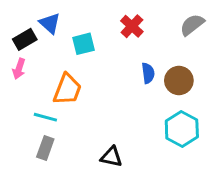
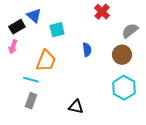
gray semicircle: (192, 25) -> (130, 31), moved
red cross: (132, 26) -> (102, 12), moved
blue semicircle: (148, 73) -> (87, 50), moved

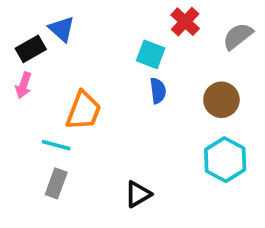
cyan square: (57, 30) -> (151, 54), moved, turned 35
gray semicircle: (130, 31) -> (238, 36), moved
black triangle: (76, 107) -> (138, 194), turned -42

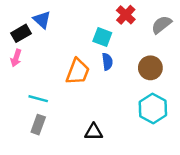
orange trapezoid: (83, 111) -> (78, 72), moved
black triangle: (138, 194) -> (94, 132), turned 30

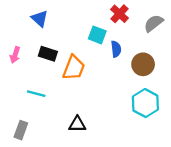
black rectangle: (21, 33) -> (48, 54), moved, turned 48
blue semicircle: (107, 62) -> (116, 49), moved
gray rectangle: (38, 125) -> (21, 130), moved
black triangle: (94, 132) -> (77, 124), moved

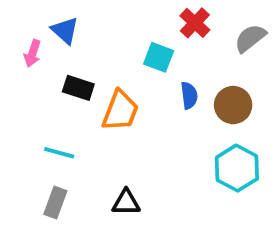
blue semicircle: (116, 49) -> (189, 95), moved
pink arrow: (15, 55) -> (32, 53), moved
gray rectangle: (21, 130) -> (55, 202), moved

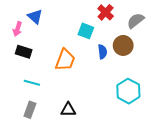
black rectangle: (78, 88) -> (24, 52), moved
brown circle: (233, 105) -> (123, 45), moved

